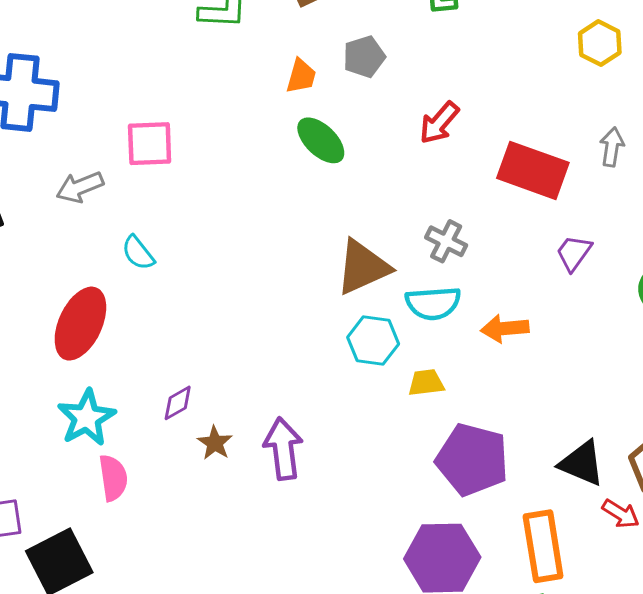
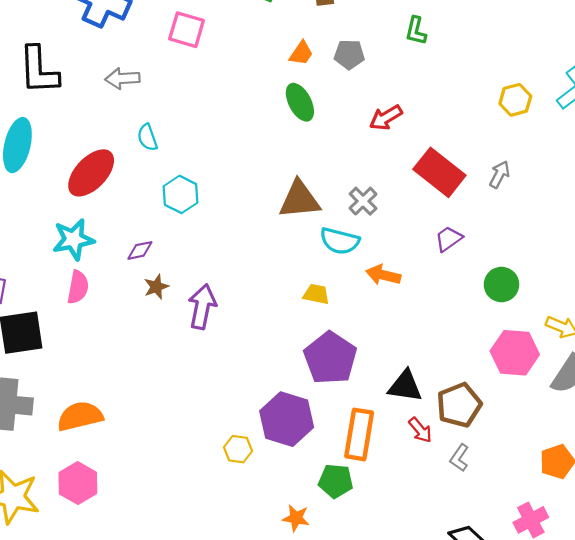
pink square: (150, 144) -> (187, 30), moved
cyan hexagon: (373, 341) -> (181, 194), moved
black triangle: (582, 463) -> (405, 386), turned -33

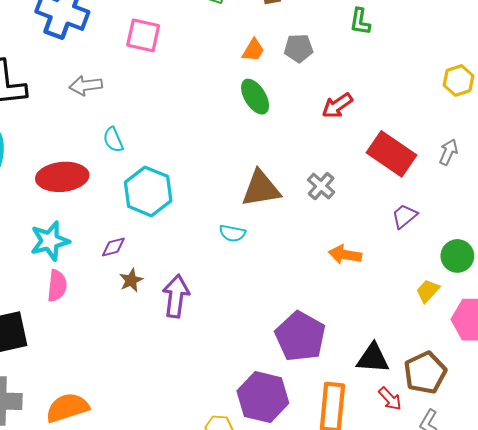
red ellipse: (91, 173) -> (62, 177), turned 45
cyan hexagon: (181, 194) -> (148, 191), size x1.4
cyan semicircle: (340, 241) -> (232, 233), moved, size x0.7
yellow trapezoid: (316, 294) -> (428, 291), moved, turned -55

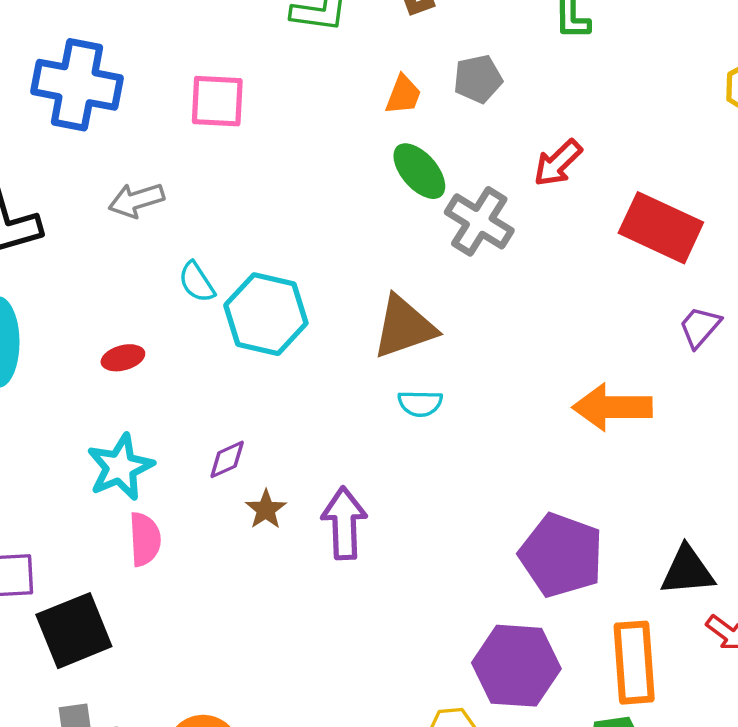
red ellipse: (62, 177) -> (123, 358), size x0.5
gray cross: (321, 186) -> (479, 221), moved, size x1.4
brown triangle: (261, 189) -> (404, 327), moved
cyan hexagon: (148, 191) -> (266, 314), moved
orange arrow: (345, 255) -> (612, 407), size x1.4

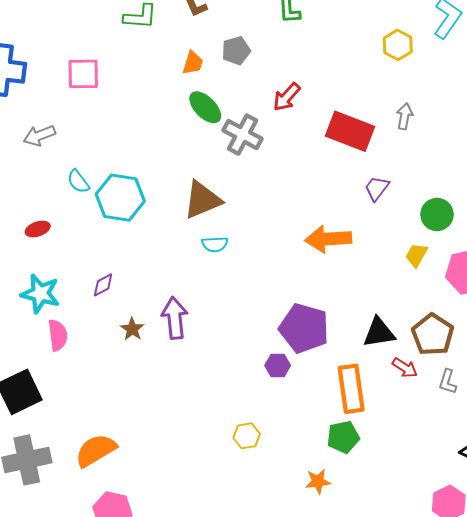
cyan star: (120, 467) -> (40, 294), turned -30
brown star: (266, 509) -> (132, 329), moved
purple hexagon: (516, 666) -> (278, 365), moved, size x0.5

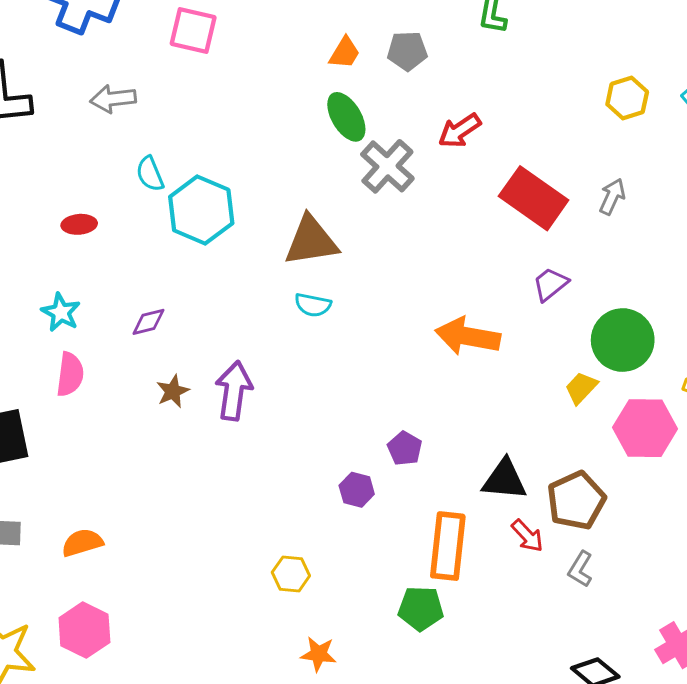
green circle: (437, 214) -> (623, 340), size x1.4
cyan star: (40, 294) -> (61, 312), size x0.7
purple pentagon: (304, 328) -> (405, 448), size x0.5
orange semicircle: (96, 450) -> (82, 543), size x0.7
orange star: (318, 481) -> (318, 654), moved

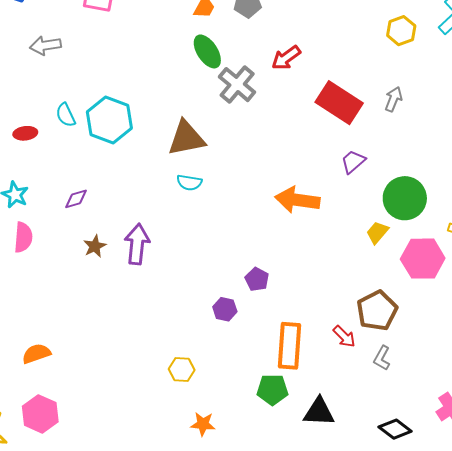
cyan semicircle: (150, 174) -> (66, 115), moved
black triangle: (504, 480) -> (319, 412), moved

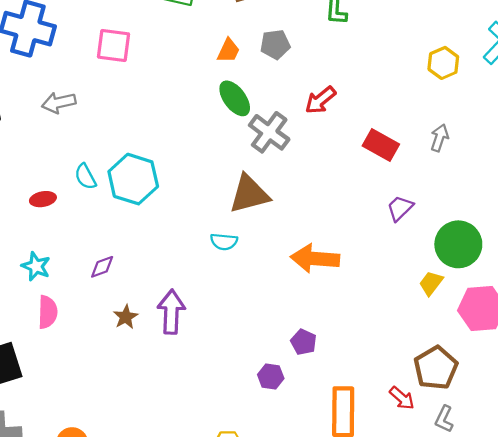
red rectangle: (339, 103) -> (381, 145), size x0.7
brown triangle: (186, 138) -> (249, 194), moved
orange arrow: (297, 200) -> (315, 259), moved

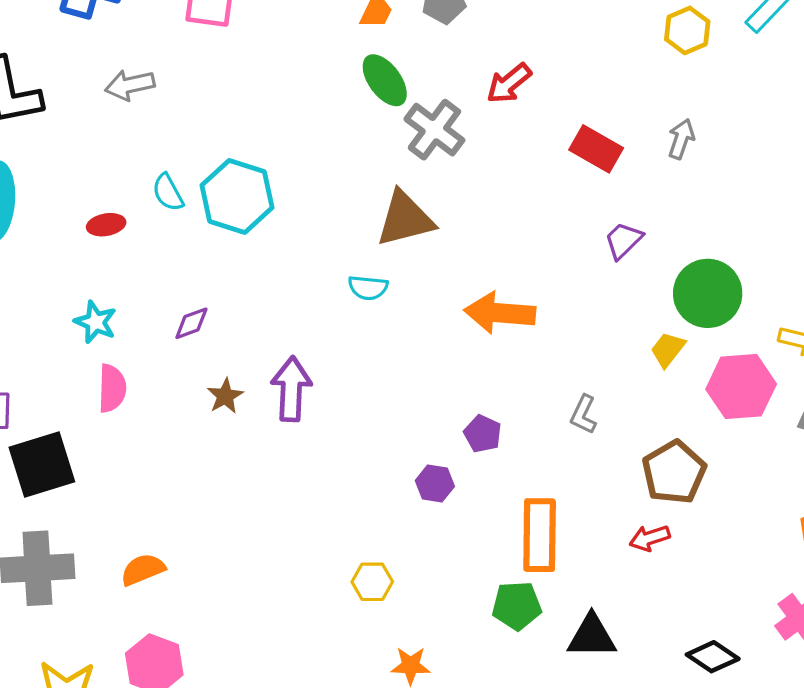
red arrow: (402, 398) -> (650, 538), moved, turned 120
gray L-shape: (444, 419) -> (583, 415), moved

